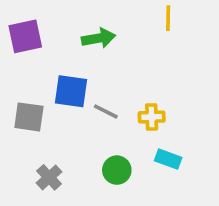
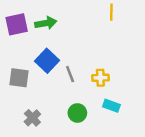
green arrow: (99, 38) -> (46, 23), moved
blue square: (71, 91) -> (47, 61), turned 35
gray line: (106, 111) -> (70, 74), turned 42

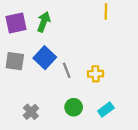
green arrow: (46, 23) -> (44, 22), turned -60
gray square: (19, 78) -> (15, 61), moved
cyan rectangle: (111, 106) -> (106, 110), moved, turned -56

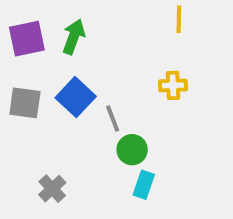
yellow cross: (96, 74) -> (173, 85), moved
green circle: (74, 107) -> (132, 150), moved
cyan rectangle: (106, 110) -> (144, 185), moved, turned -35

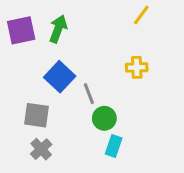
yellow line: (179, 19) -> (141, 15), turned 35
gray square: (25, 103) -> (36, 115), moved

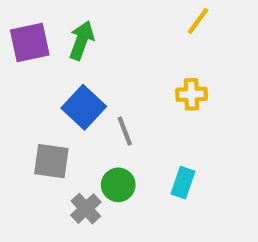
green circle: (104, 118) -> (118, 185), moved
cyan rectangle: (114, 146) -> (183, 183), moved
gray cross: (41, 149) -> (86, 209), moved

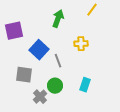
green arrow: (82, 40) -> (58, 19), moved
purple square: (30, 43) -> (14, 31), moved
yellow cross: (192, 94) -> (81, 44), moved

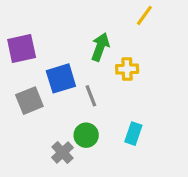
green arrow: (58, 19) -> (100, 47), moved
blue square: (39, 50) -> (61, 78), turned 30
gray square: (24, 75) -> (29, 101), moved, turned -30

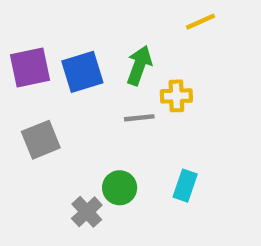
yellow line: (144, 15) -> (200, 22), turned 30
blue square: (61, 78) -> (82, 72), moved
gray line: (91, 96) -> (139, 118), moved, turned -75

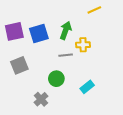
cyan rectangle: (185, 186) -> (87, 87), turned 32
green circle: (120, 188) -> (56, 79), moved

